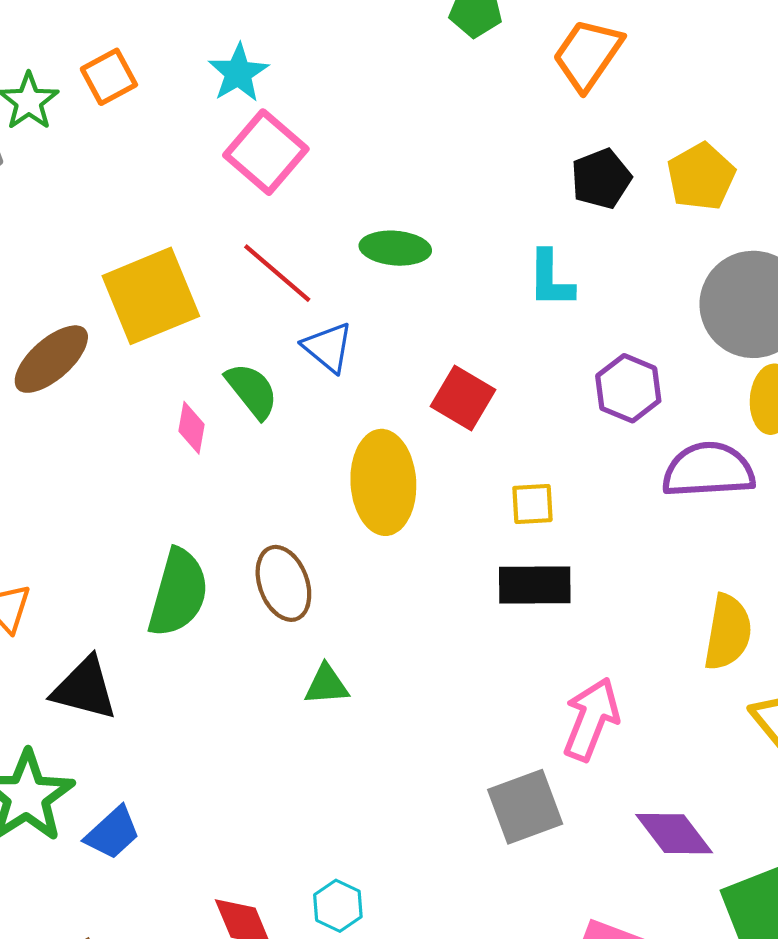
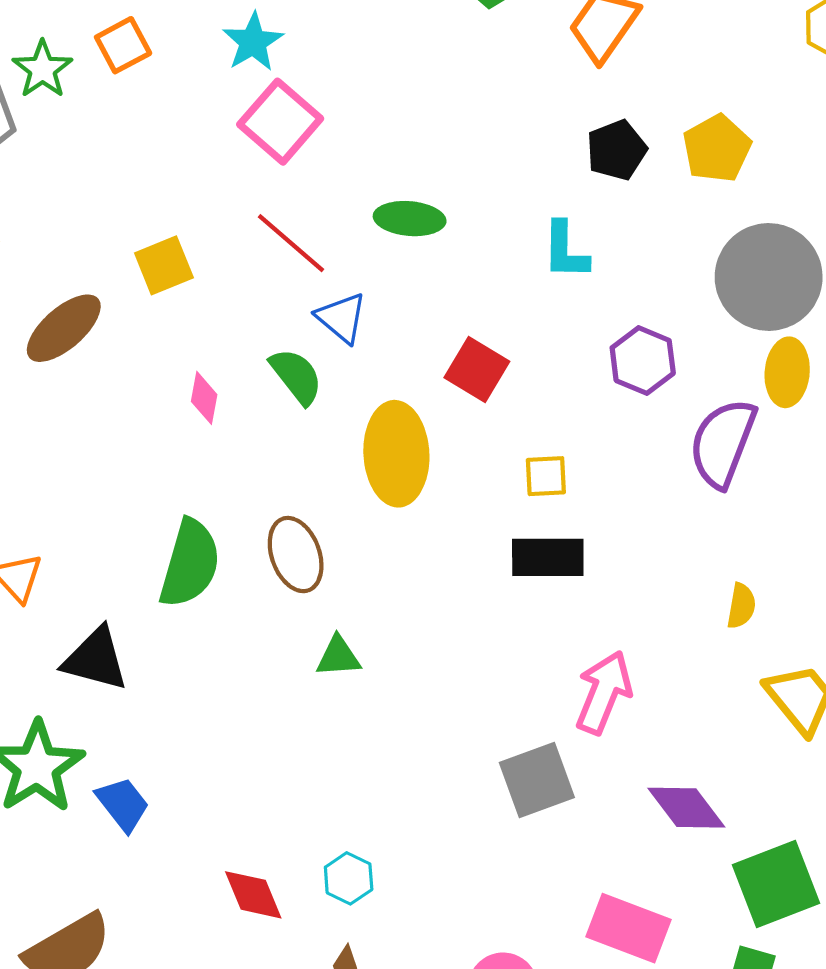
yellow square: (151, 296) -> (164, 265), size x0.6
green semicircle: (252, 391) -> (296, 376), moved
purple semicircle: (708, 470) -> (723, 443), turned -66
yellow semicircle: (728, 632) -> (741, 606), size x0.6
blue trapezoid: (113, 833) -> (123, 804), turned -86

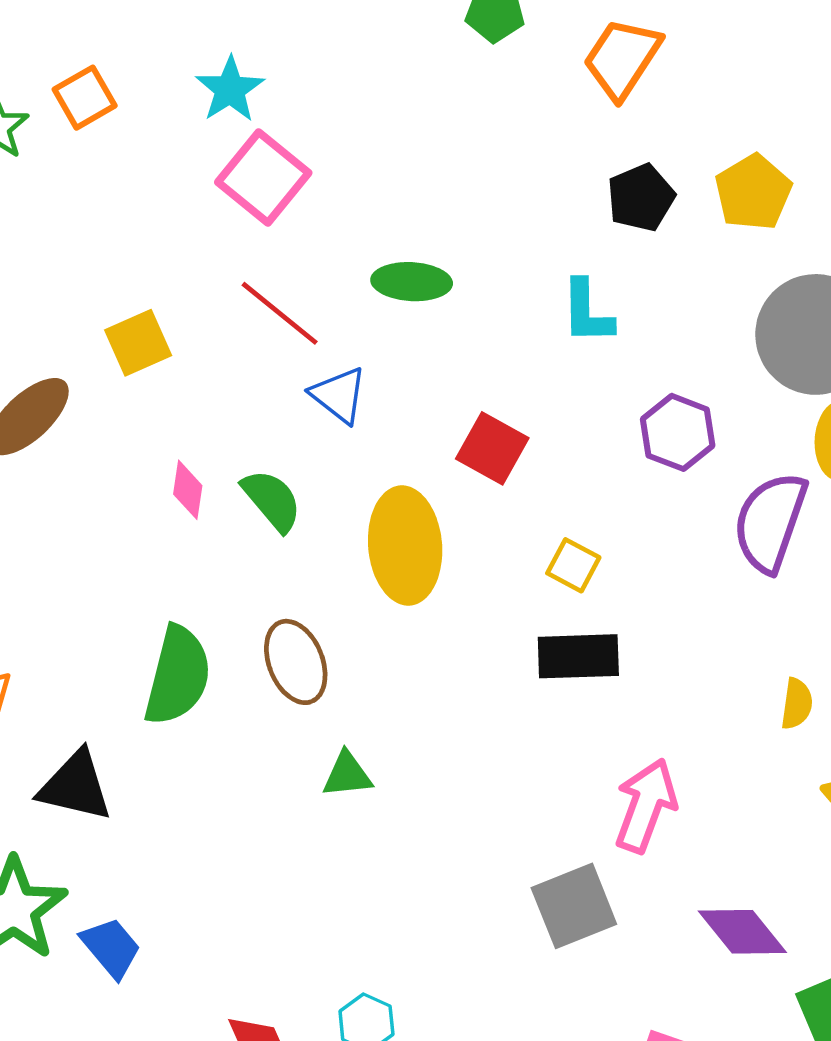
green semicircle: (296, 376) -> (272, 500), moved
yellow square: (546, 476) -> (573, 565), turned 33

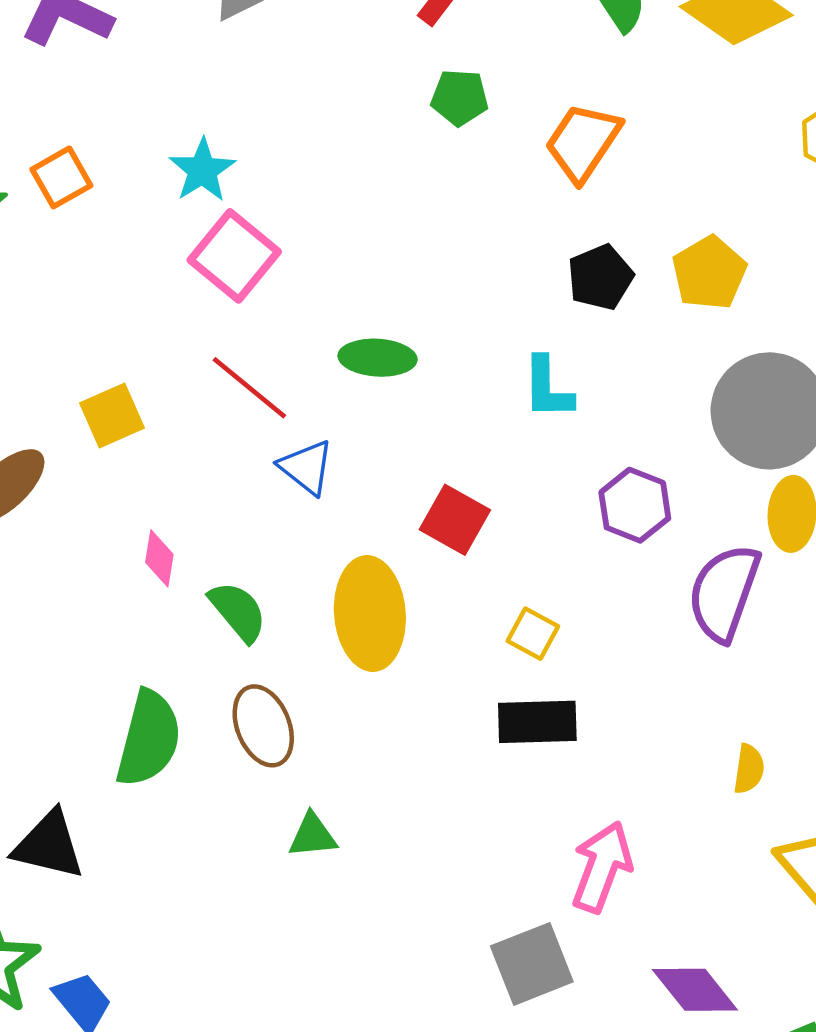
green semicircle: (272, 500) -> (238, 611), moved

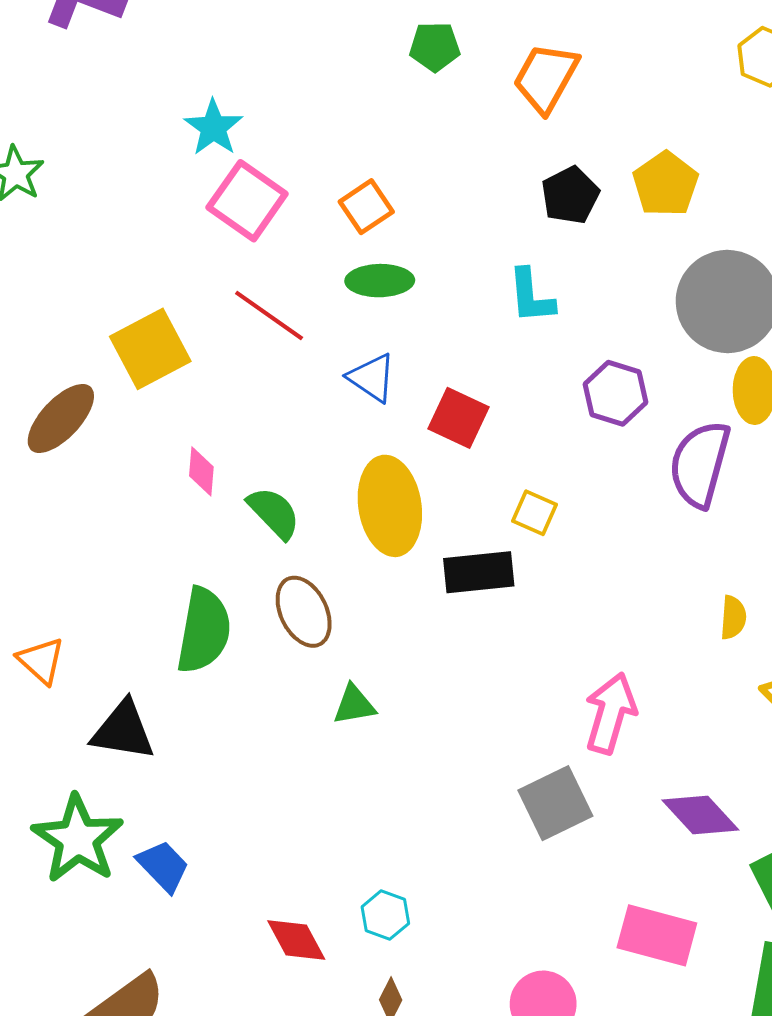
orange square: (61, 177) -> (366, 207), moved
yellow square: (112, 415) -> (150, 349), size x1.4
blue triangle: (306, 467) -> (372, 378), moved
black rectangle: (537, 722) -> (479, 572), moved

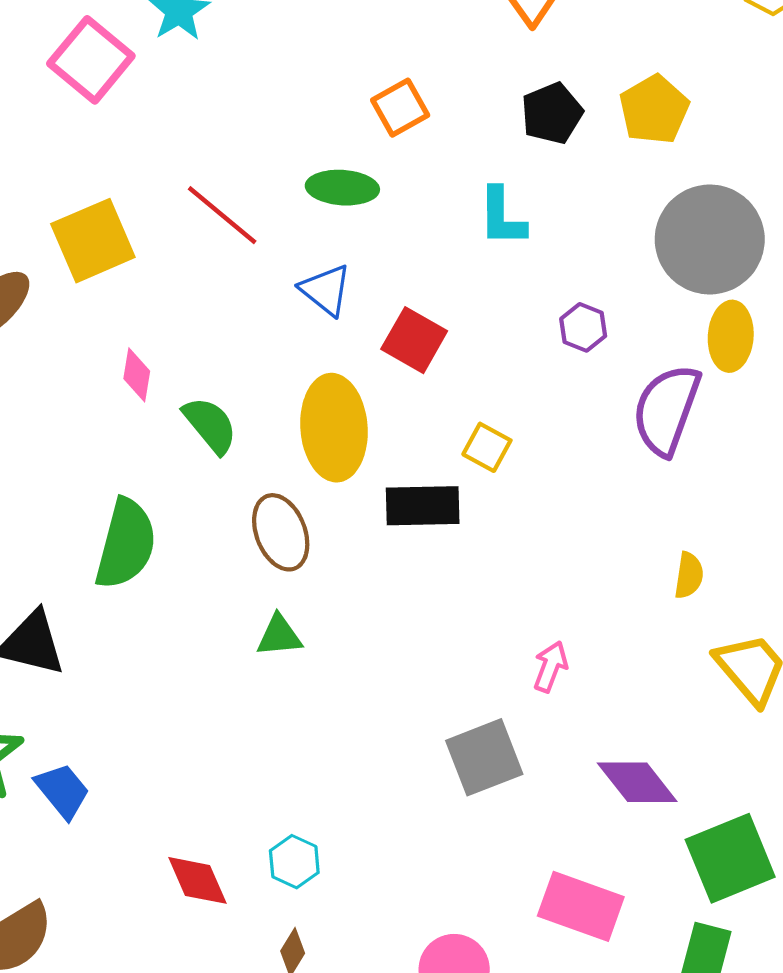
pink square: (247, 201) -> (91, 60), moved
orange square: (366, 207) -> (400, 108), moved
purple hexagon: (616, 393) -> (583, 327), size x0.7
brown ellipse: (304, 612) -> (281, 532), moved
pink arrow: (611, 713) -> (550, 667), size x0.6

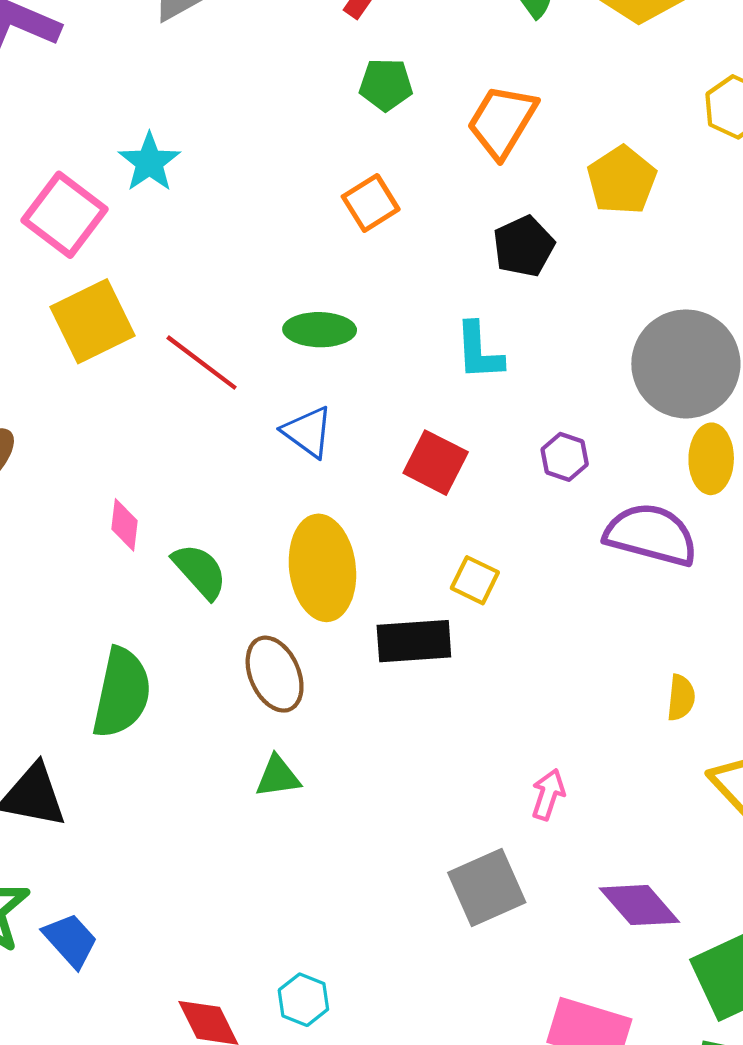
orange square: (400, 108) -> (371, 203), moved
yellow pentagon: (654, 110) -> (622, 180), moved
yellow square: (93, 241) -> (93, 321), moved
red square: (414, 340) -> (436, 463), moved
purple semicircle: (666, 410) -> (651, 535), turned 88

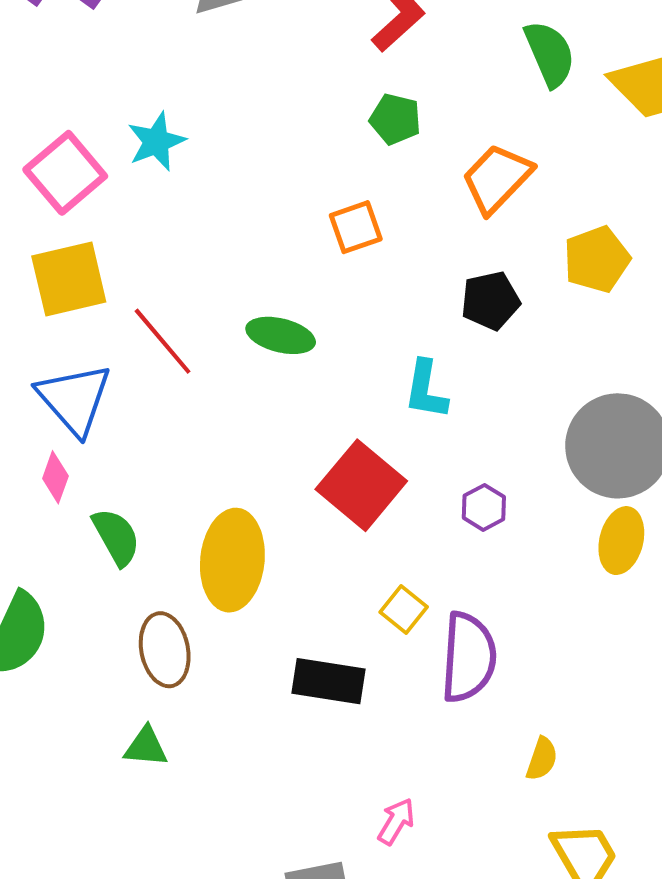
blue triangle: (308, 432) -> (74, 399), moved, size x1.5
red square: (436, 463) -> (361, 485), size x1.4
purple semicircle: (651, 535) -> (468, 657), moved, turned 66
yellow square: (475, 580) -> (404, 610), moved
black rectangle: (414, 641) -> (329, 681), moved

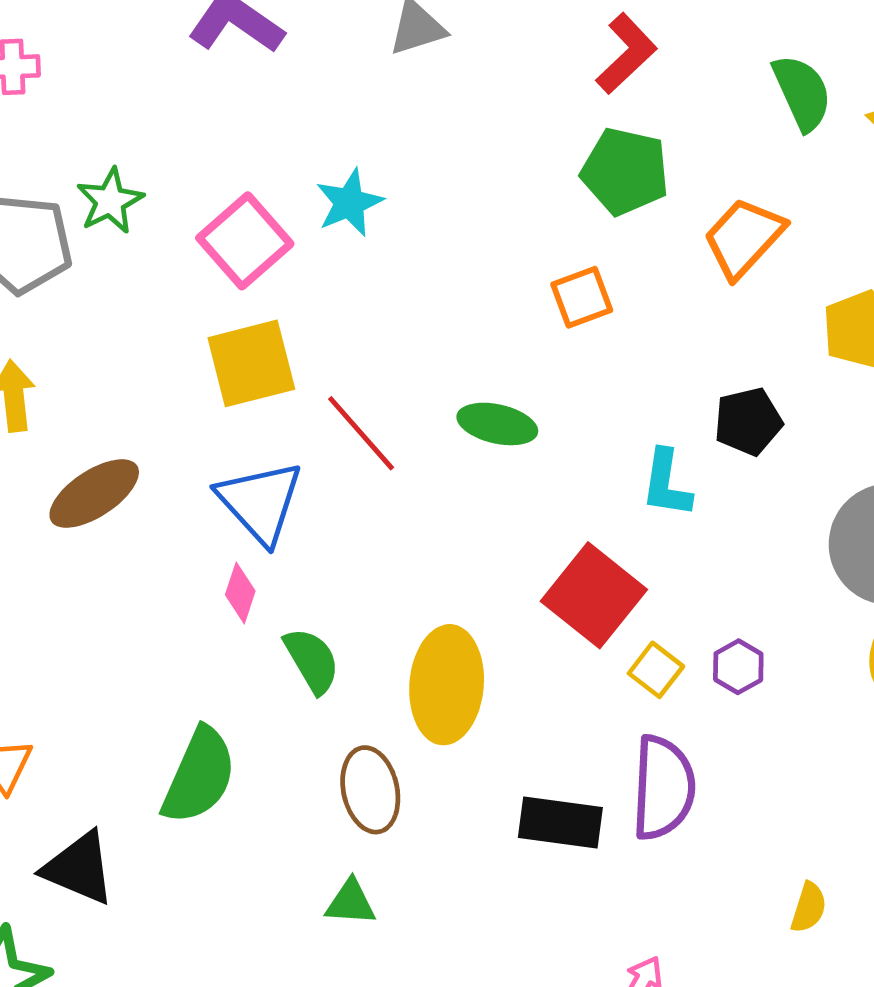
green pentagon: (395, 119) -> (625, 171), size x1.5
black pentagon: (490, 301) -> (748, 421), moved
purple hexagon: (484, 507) -> (738, 667), moved
yellow square: (404, 610) -> (656, 670), moved
purple semicircle: (468, 657) -> (663, 788), moved

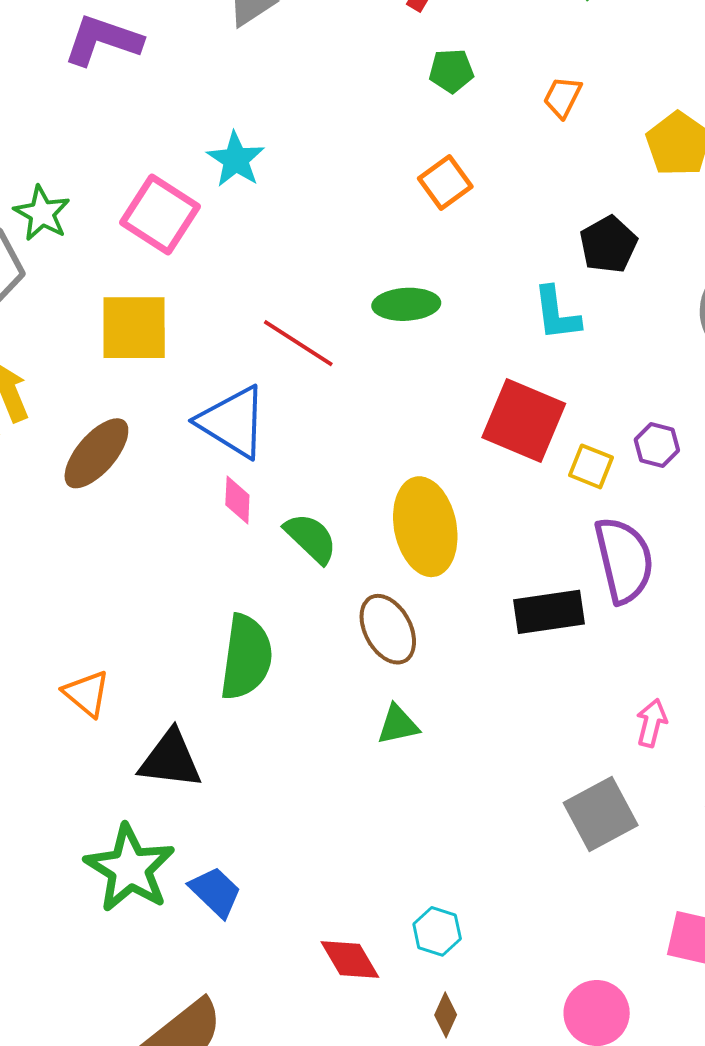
green pentagon: (625, 171) -> (451, 71), size x0.6
orange trapezoid: (744, 238) -> (563, 97), size x0.6
yellow square: (251, 363) -> (134, 328), moved, turned 30

